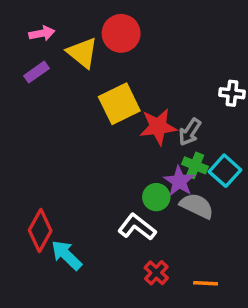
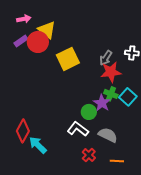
red circle: (121, 33) -> (38, 42), moved
red star: (158, 127) -> (111, 72), moved
gray arrow: (190, 132) -> (106, 58), moved
gray semicircle: (197, 206) -> (108, 135), moved

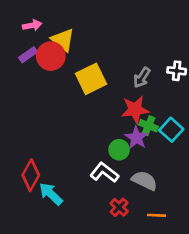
red star: (111, 72) -> (135, 110), moved

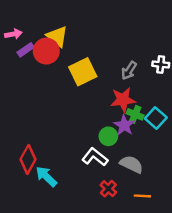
pink arrow: (32, 25) -> (13, 34), moved

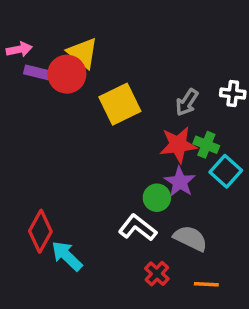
purple rectangle: (26, 50) -> (37, 72), turned 49
green cross: (135, 114) -> (206, 145), moved

